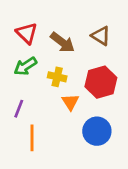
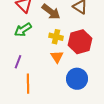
yellow cross: (57, 77) -> (56, 37), moved

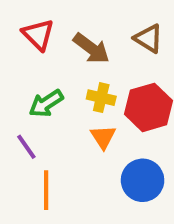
green arrow: (23, 30) -> (46, 103), moved
purple line: (18, 62) -> (26, 147), turned -56

